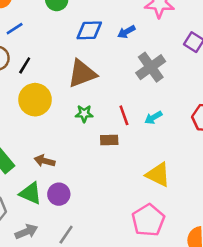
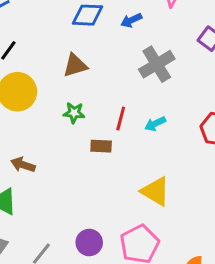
brown triangle: (82, 74) -> (75, 65), size x0.7
red line: (124, 115) -> (121, 118), turned 30
purple circle: (59, 194) -> (89, 243), moved

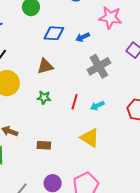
brown rectangle: (101, 146) -> (44, 145), moved
yellow triangle: (155, 191) -> (90, 138), moved

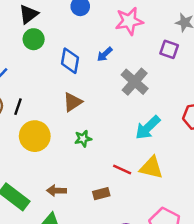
blue diamond: (54, 33) -> (70, 61), turned -65
red line: (75, 102) -> (122, 170), moved, turned -63
cyan arrow: (97, 106) -> (148, 128), size x1.6

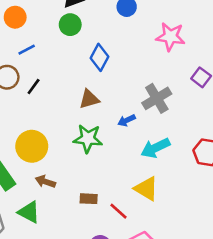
blue arrow: (105, 54) -> (127, 120), moved
yellow circle: (35, 136) -> (32, 146), moved
green star: (83, 139) -> (88, 139), size x1.6
red line: (122, 170) -> (119, 211), moved

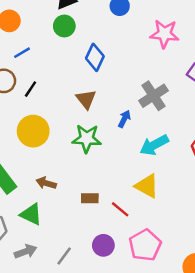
brown triangle: (89, 99) -> (86, 99), turned -50
blue arrow: (127, 120) -> (124, 119), turned 144
yellow circle: (32, 146) -> (33, 131), moved

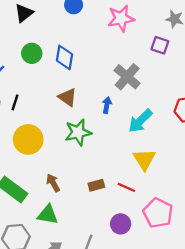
green circle: (64, 26) -> (32, 53), moved
brown arrow: (46, 183) -> (53, 183), turned 60
yellow triangle: (147, 186) -> (144, 159), turned 45

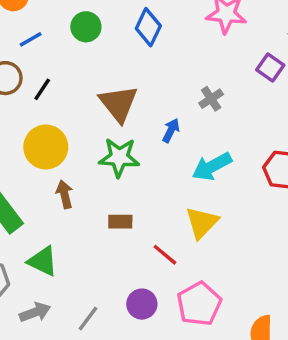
blue diamond: (64, 57) -> (148, 27), moved
gray cross: (127, 77) -> (211, 99), size x0.6
brown triangle: (68, 97) -> (119, 103), size x1.4
brown arrow: (53, 183) -> (65, 194), moved
brown rectangle: (96, 185) -> (120, 222), moved

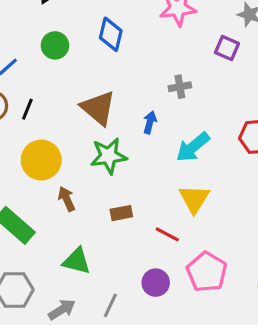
gray cross: (211, 99) -> (180, 87), turned 35
green triangle: (43, 261) -> (77, 261), moved

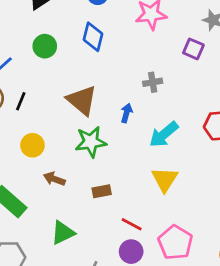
yellow circle: (41, 160) -> (32, 145), size x0.7
brown arrow: (67, 199) -> (54, 179), turned -45
red line: (167, 234) -> (132, 224), moved
green triangle: (77, 261) -> (63, 233), turned -40

